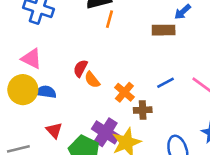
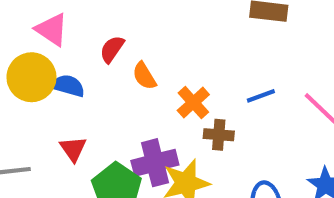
red semicircle: (80, 68) -> (112, 49), moved
purple cross: (106, 132) -> (155, 163), turned 36

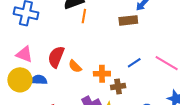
red semicircle: (112, 49) -> (56, 57), size x1.5
orange cross: (193, 103) -> (102, 74), turned -35

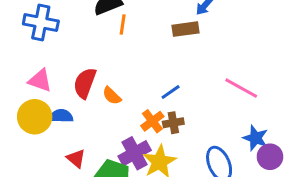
blue line: (134, 63) -> (171, 92), moved
orange cross: (102, 74) -> (152, 121), moved, turned -35

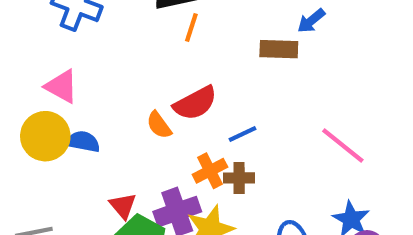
red semicircle: (85, 83) -> (195, 103), moved, turned -148
red triangle: (76, 158) -> (123, 206), moved

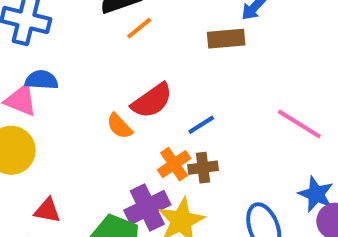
orange line: (191, 27) -> (139, 28), turned 40
blue semicircle: (83, 142) -> (42, 80), moved
red triangle: (123, 206) -> (47, 210), moved, turned -32

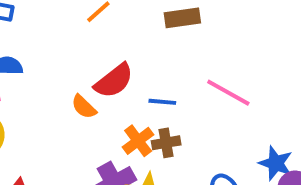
pink line: (299, 124) -> (228, 93), moved
blue line: (201, 125) -> (162, 102), turned 40

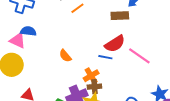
red semicircle: (114, 81) -> (115, 44), moved
brown cross: (166, 143) -> (94, 87), moved

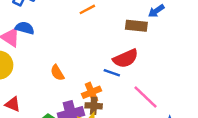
orange semicircle: (65, 56) -> (57, 73), moved
pink line: (139, 56) -> (145, 97), moved

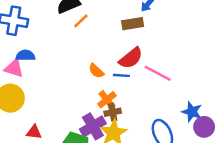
orange semicircle: (57, 73) -> (96, 71), moved
pink line: (145, 97) -> (158, 73), moved

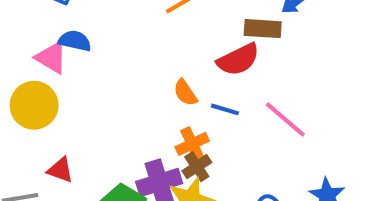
red semicircle: (131, 58) -> (238, 59), moved
brown cross: (113, 112) -> (197, 167), turned -35

